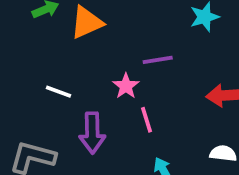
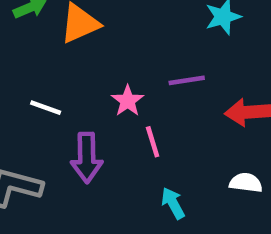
purple line: (158, 60) -> (187, 80), moved

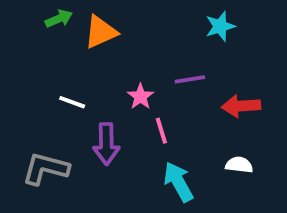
cyan arrow: (173, 203) -> (178, 182), size x1.5

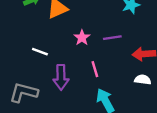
pink star: (140, 96) -> (82, 38), moved
white semicircle: (239, 165) -> (143, 80), moved

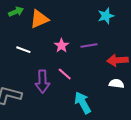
white line: (40, 52) -> (23, 50), moved
pink line: (95, 69) -> (65, 74), moved, turned -32

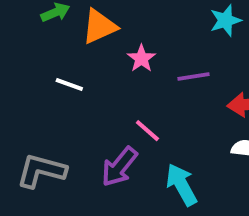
pink star: (61, 45) -> (141, 58), moved
purple arrow: (42, 81) -> (119, 167), moved, turned 40

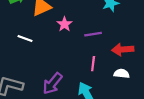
pink line: (147, 131) -> (93, 64), moved, turned 56

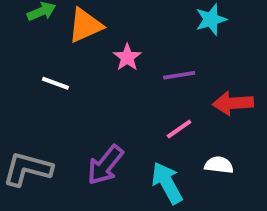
pink line: (93, 64) -> (179, 129), turned 48
white semicircle: (122, 74) -> (219, 165), moved

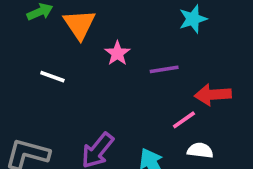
orange triangle: (85, 25) -> (79, 24), turned -40
pink line: (179, 129) -> (184, 120), moved

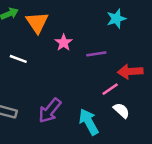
white semicircle: (200, 150) -> (121, 111), turned 36

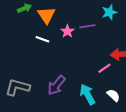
purple line: (96, 54) -> (87, 26), moved
white line: (18, 59) -> (42, 39), moved
white semicircle: (121, 111) -> (113, 95), moved

